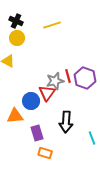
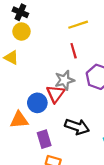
yellow line: (52, 25) -> (78, 25), moved
red line: (68, 76) -> (74, 51), moved
black arrow: (66, 122) -> (77, 127), turned -75

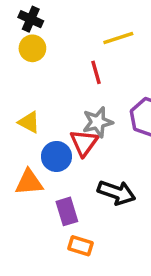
red line: (74, 51) -> (96, 72), moved
yellow triangle: (11, 58) -> (29, 122), moved

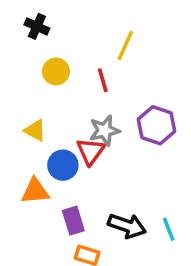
yellow line: (118, 38) -> (125, 46), turned -48
yellow circle: (32, 48) -> (56, 72), moved
black arrow: (117, 193) -> (127, 226), moved

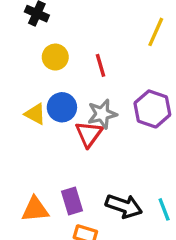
yellow line: (125, 46) -> (156, 32), moved
blue circle: (63, 165) -> (62, 107), moved
orange triangle: (35, 191) -> (35, 209), moved

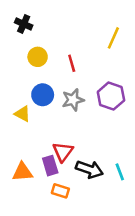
yellow triangle: (35, 114) -> (22, 114), moved
red triangle: (89, 134) -> (63, 152), moved

